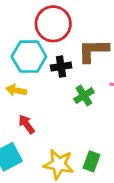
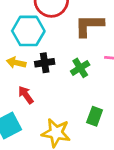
black cross: (61, 67) -> (45, 63), moved
green rectangle: (92, 161) -> (95, 116), moved

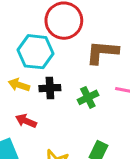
red arrow: (26, 95) -> (26, 121), turned -36

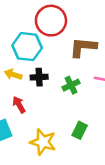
red arrow: (26, 121) -> (19, 105), turned 35

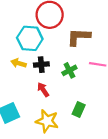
red arrow: (19, 105) -> (43, 90), moved

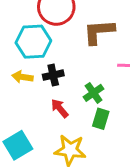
green cross: (69, 70) -> (94, 93), moved
green rectangle: (79, 110) -> (101, 119), moved

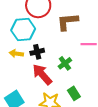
red arrow: (60, 108) -> (42, 74), size x1.6
green rectangle: (101, 119) -> (74, 93), moved, turned -48

